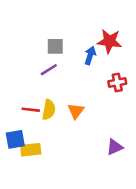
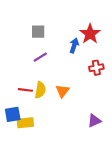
red star: (109, 41) -> (90, 34), turned 30
gray square: (55, 46) -> (38, 32), moved

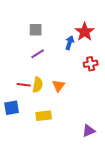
purple triangle: (94, 121) -> (89, 131), moved
yellow rectangle: (25, 123) -> (44, 116), moved

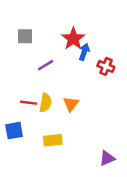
gray square: (36, 30) -> (25, 36), moved
red star: (85, 32) -> (73, 39), moved
red cross: (91, 64) -> (106, 66), moved, turned 32

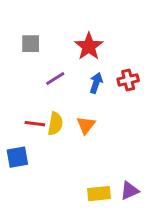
blue arrow: (84, 52) -> (96, 83), moved
red cross: (106, 66) -> (128, 80), turned -35
yellow rectangle: (53, 140) -> (99, 194), moved

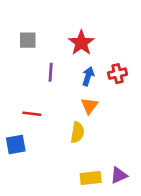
purple line: (55, 78) -> (51, 72), turned -54
yellow semicircle: (55, 124) -> (77, 132), moved
orange triangle: (86, 125) -> (89, 106), moved

